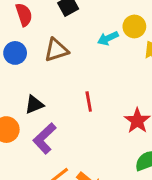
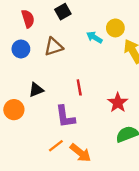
cyan arrow: (108, 38) -> (94, 37), turned 56
purple L-shape: (45, 138) -> (65, 117), moved, turned -55

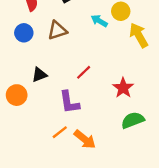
red line: (79, 87) -> (84, 72), turned 56

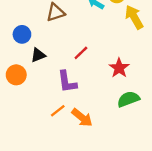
blue circle: (24, 33) -> (22, 34), moved

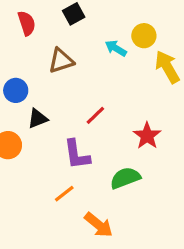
green semicircle: (128, 99) -> (125, 178), moved
orange arrow: (82, 118) -> (99, 225), moved

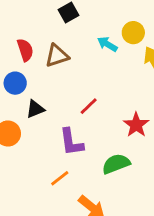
red semicircle: (27, 23) -> (25, 50), moved

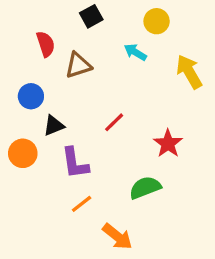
yellow circle: (133, 33) -> (157, 21), moved
red semicircle: (25, 50) -> (46, 44), moved
purple L-shape: (71, 142) -> (75, 163), moved

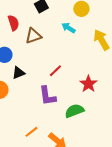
purple L-shape: (75, 163) -> (47, 96), moved
orange line: (82, 204) -> (31, 132), moved

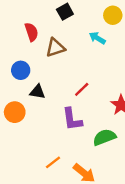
black triangle: (18, 73) -> (37, 92), turned 32

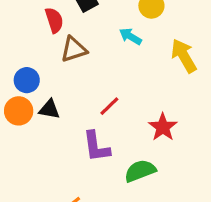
red semicircle: (31, 32) -> (54, 20), moved
orange circle: (15, 112) -> (19, 111), moved

